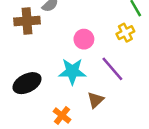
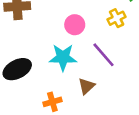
orange cross: (62, 115) -> (52, 102), turned 36

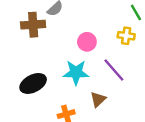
yellow cross: (117, 18) -> (126, 36), turned 35

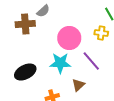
pink circle: (87, 42) -> (69, 38), size x1.5

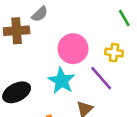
yellow cross: (101, 33) -> (114, 53), moved
cyan star: (60, 63) -> (61, 81), turned 30

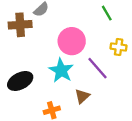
green line: (124, 18) -> (107, 13), moved
yellow cross: (114, 53) -> (119, 47), moved

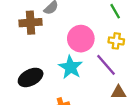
yellow cross: (119, 47) -> (116, 41), moved
brown triangle: (82, 96) -> (119, 92), moved, turned 42

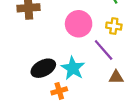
cyan star: (71, 67) -> (73, 68), moved
black ellipse: (31, 77) -> (43, 68), moved

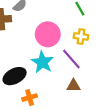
cyan star: (73, 68) -> (42, 62), moved
brown triangle: (116, 77) -> (73, 86), moved

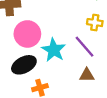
pink circle: (48, 34) -> (27, 34), moved

